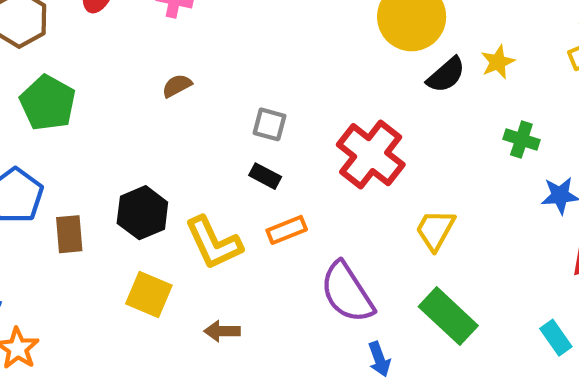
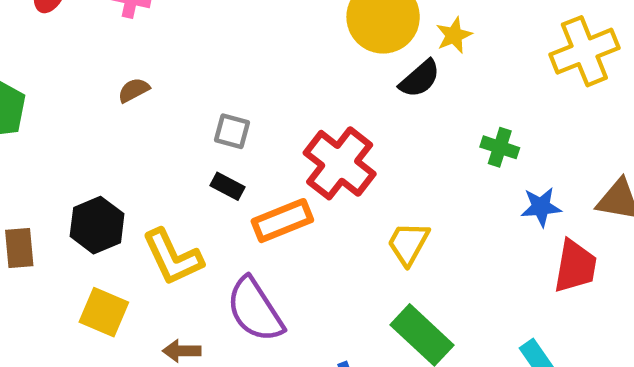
yellow star: (498, 62) -> (454, 35), moved
orange rectangle: (287, 230) -> (282, 221), moved, size x1.4
purple semicircle: (347, 292) -> (255, 310), moved

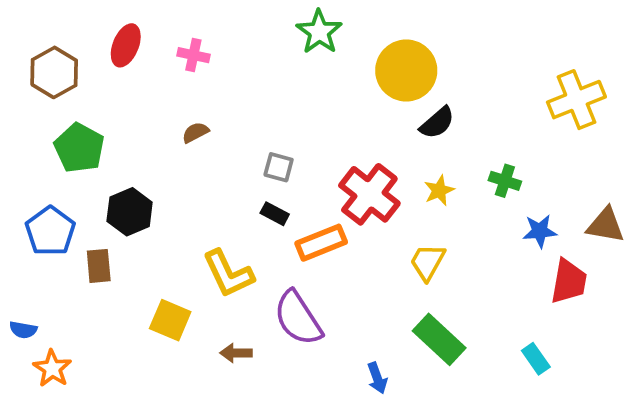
yellow star: (454, 35) -> (439, 190), moved
black hexagon: (97, 225) -> (130, 212), moved

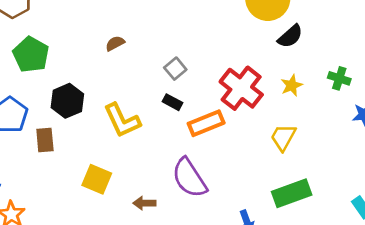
gray square: (279, 167) -> (175, 69), turned 35
yellow L-shape: (228, 274) -> (122, 120), moved
green rectangle: (439, 339) -> (292, 193), turned -63

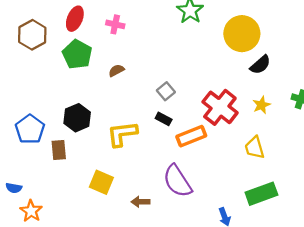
green pentagon: (31, 55) -> (77, 54), moved
yellow L-shape: (122, 120) -> (122, 134), turned 108
yellow trapezoid: (283, 137) -> (255, 148), turned -45

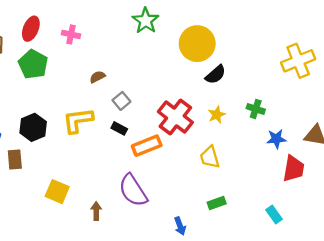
brown semicircle: (116, 70) -> (97, 77), moved
yellow L-shape: (122, 134) -> (78, 120), moved
green rectangle: (261, 194) -> (217, 203), size x0.6
brown arrow: (141, 202) -> (96, 211), turned 90

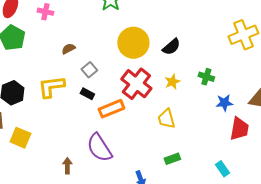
yellow circle: (197, 44) -> (133, 43), moved
yellow square: (57, 192) -> (20, 138), moved

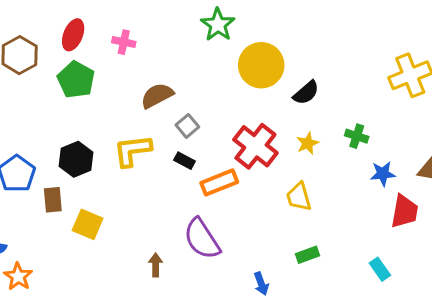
yellow circle: (133, 43) -> (261, 65), moved
brown semicircle: (68, 49) -> (157, 96), size x1.6

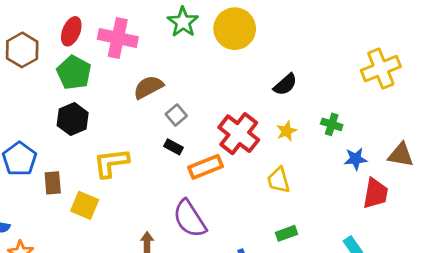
green star: (218, 25) -> (183, 22), moved
pink cross: (124, 42) -> (118, 38), size x1.8
yellow circle: (261, 65) -> (235, 29), moved
yellow L-shape: (132, 151) -> (111, 163), moved
black hexagon: (76, 159) -> (73, 119), moved

